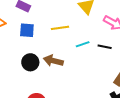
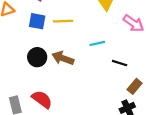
yellow line: (60, 28) -> (63, 21), moved
black line: (105, 47) -> (120, 63), moved

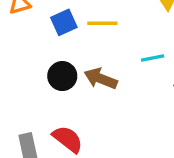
blue square: (37, 21) -> (64, 22), turned -36

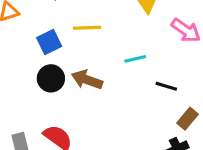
blue square: (64, 22) -> (49, 42), moved

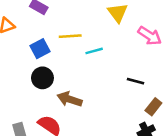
cyan line: (135, 59) -> (94, 51), moved
brown arrow: (87, 80) -> (70, 99), moved

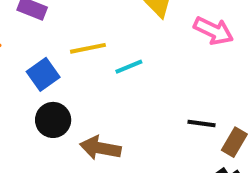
black line: (136, 81) -> (201, 124), moved

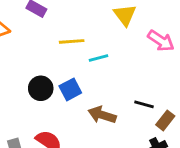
blue square: (43, 74) -> (70, 89), moved
brown arrow: (100, 148) -> (102, 115), moved

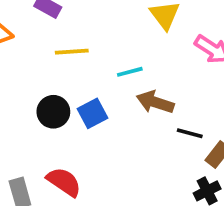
yellow line: (72, 41) -> (72, 52), moved
brown arrow: (102, 115) -> (155, 102), moved

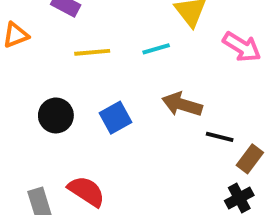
cyan line: (130, 72) -> (156, 49), moved
black circle: (53, 112) -> (56, 115), moved

